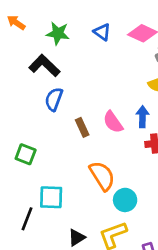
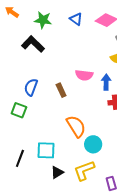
blue semicircle: (54, 99) -> (31, 87), moved
pink semicircle: (113, 122) -> (84, 75), moved, turned -48
cyan square: (51, 197) -> (46, 150), moved

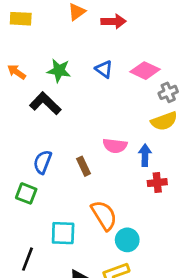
orange arrow: (12, 12) -> (17, 72), moved
cyan square: (46, 150) -> (63, 233), moved

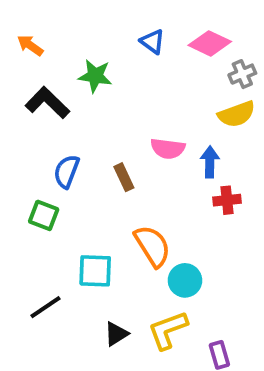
green star: (59, 71) -> (95, 76), moved
black L-shape: (45, 103) -> (47, 103), moved
black line: (28, 259) -> (46, 307), turned 35

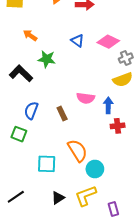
orange arrow: (30, 45) -> (30, 35), moved
black line: (46, 307) -> (16, 197), moved

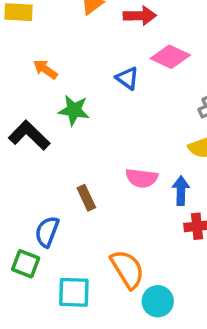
pink diamond: (108, 42) -> (170, 57), moved
blue semicircle: (31, 110) -> (47, 232), moved
brown rectangle: (62, 114) -> (86, 198), moved
green square: (19, 134) -> (26, 264), moved

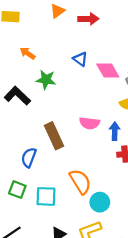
pink diamond: (170, 57) -> (108, 70), moved, turned 35
brown rectangle: (86, 198) -> (54, 136), size x1.6
green square: (26, 264) -> (17, 190), moved

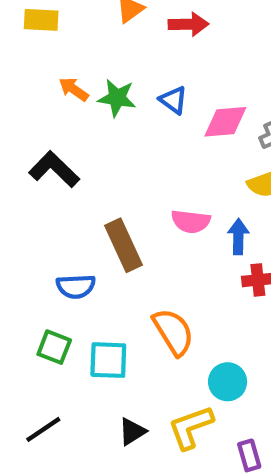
pink diamond: (108, 70) -> (225, 122), turned -65
green star: (46, 80) -> (117, 98), moved
blue semicircle: (29, 157) -> (76, 286), turned -114
cyan circle: (100, 202) -> (228, 382), moved

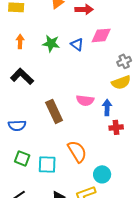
orange arrow: (74, 89) -> (20, 41), moved, turned 56
pink diamond: (225, 122) -> (101, 35), moved
blue semicircle: (76, 286) -> (17, 125), moved

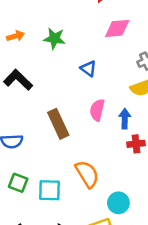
orange arrow: (20, 41) -> (16, 36), turned 72
blue triangle: (77, 44) -> (88, 69), moved
pink semicircle: (85, 100) -> (97, 110), turned 96

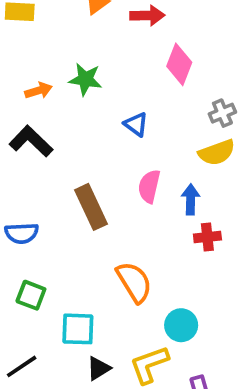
pink diamond: (117, 28) -> (179, 64), turned -64
orange arrow: (16, 36) -> (38, 91), moved
cyan square: (49, 190) -> (78, 329), moved

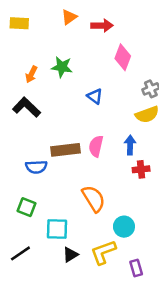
orange arrow: (38, 91) -> (31, 74), turned 133
pink semicircle: (149, 186) -> (96, 146), moved
brown rectangle: (91, 207) -> (66, 150), turned -72
blue semicircle: (22, 233) -> (36, 167), moved

